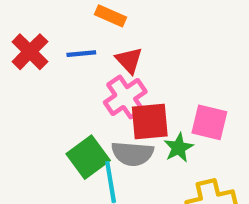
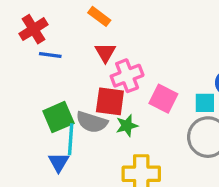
blue line: (81, 54) -> (50, 55), moved
pink cross: (125, 97) -> (127, 76), moved
pink square: (209, 122) -> (163, 99), moved

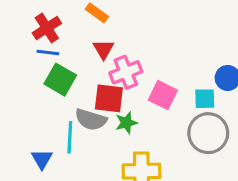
red cross: (33, 29) -> (47, 28), moved
green square: (58, 117) -> (60, 80), moved, turned -36
blue triangle: (59, 162) -> (42, 159), moved

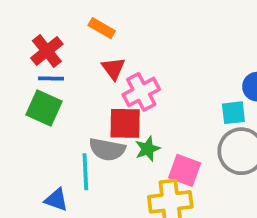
green square: (60, 80) -> (44, 108), moved
pink square: (163, 95) -> (185, 170), moved
blue triangle: (42, 159) -> (56, 200), turned -35

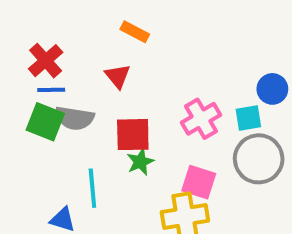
orange rectangle: (102, 28) -> (135, 32), moved
pink cross: (141, 92) -> (201, 119), moved
gray semicircle: (107, 149) -> (75, 118), moved
green star: (148, 149) -> (140, 162), moved

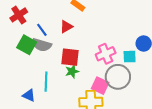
red cross: (46, 61) -> (19, 15), moved
red triangle: (118, 76) -> (66, 27), turned 32
blue line: (51, 90) -> (42, 30), moved, turned 48
gray circle: (259, 159) -> (118, 77), moved

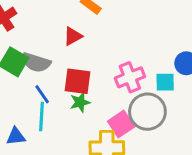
blue line: (42, 30) -> (42, 94), moved
pink square: (100, 86) -> (121, 124), turned 30
blue triangle: (29, 95) -> (16, 136), turned -32

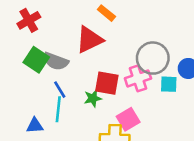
red triangle: (73, 36) -> (89, 40), size x1.6
red square: (78, 81) -> (107, 83), moved
gray circle: (147, 112) -> (153, 58), moved

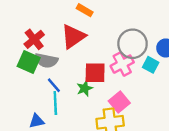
red cross: (29, 20) -> (34, 39), moved
cyan square: (169, 84) -> (151, 65), turned 35

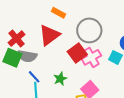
gray circle: (133, 44) -> (89, 30), moved
red square: (95, 73) -> (77, 53), moved, turned -36

